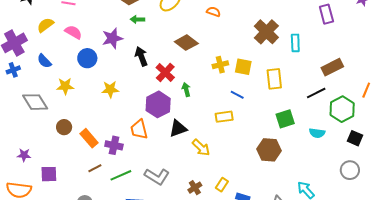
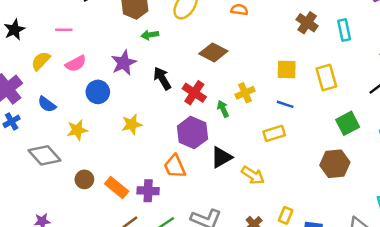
pink semicircle: (73, 32) -> (76, 64), turned 132
brown cross: (266, 32) -> (307, 23), size x0.7
yellow cross: (220, 65) -> (245, 93), moved

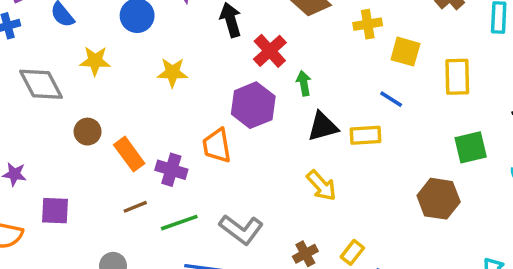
yellow cross: (245, 93) -> (368, 24), moved
black triangle: (221, 157) -> (323, 127), moved

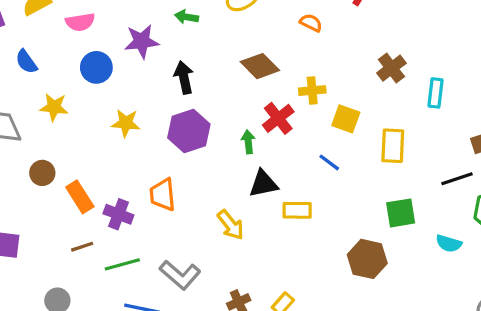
red cross: (270, 51) -> (278, 118), moved
purple hexagon: (253, 105) -> (189, 131), moved
yellow rectangle: (366, 135) -> (297, 210), moved
yellow arrow: (321, 186) -> (231, 225), moved

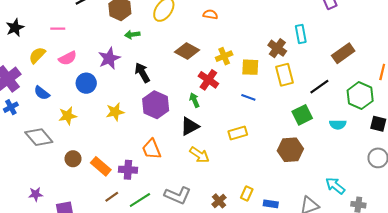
brown cross: (391, 68) -> (277, 48), moved
black line: (457, 179) -> (319, 87), moved
black triangle: (263, 184) -> (190, 126), moved

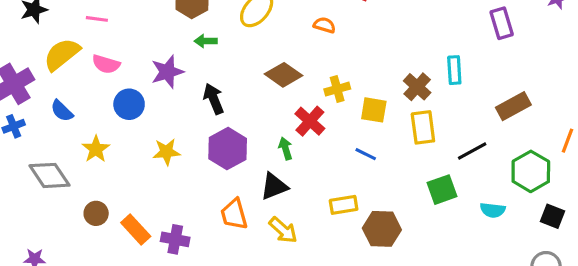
yellow semicircle: (37, 55) -> (62, 54), size x1.4
pink semicircle: (68, 58) -> (106, 64), turned 36
yellow star: (68, 116) -> (96, 149), turned -30
orange trapezoid: (152, 149) -> (234, 214), moved
brown hexagon: (290, 150) -> (382, 229), moved

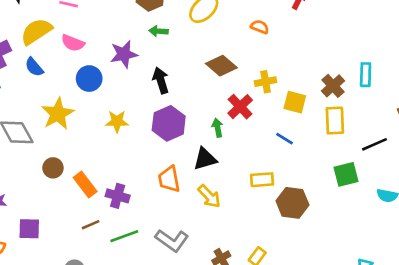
blue semicircle: (62, 111) -> (34, 67), moved
yellow star: (96, 149) -> (58, 114), size x1.4

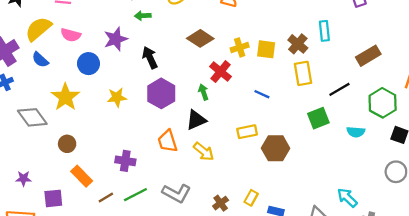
yellow square: (295, 102) -> (266, 49), moved
orange rectangle: (85, 184) -> (82, 176), moved
brown line: (91, 225) -> (106, 198), moved

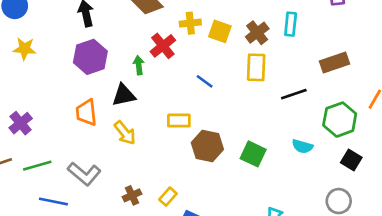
yellow star: (117, 97) -> (25, 49), moved
green square: (318, 118) -> (253, 154), moved, turned 35
purple cross: (125, 161) -> (21, 123), moved, turned 30

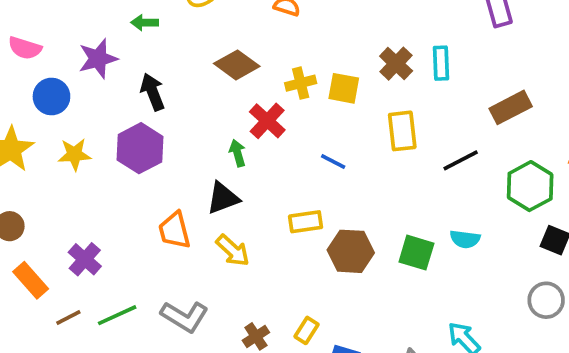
brown cross: (257, 33) -> (396, 64), moved
purple hexagon: (90, 57) -> (140, 148), moved
cyan semicircle: (302, 146) -> (465, 239), moved

